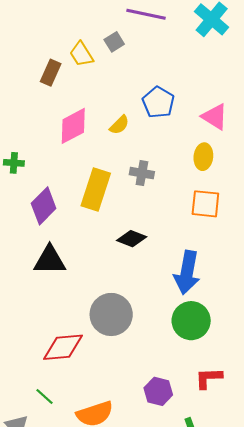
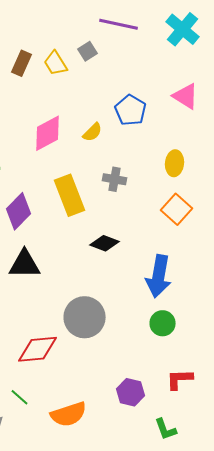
brown rectangle: (51, 73) -> (22, 63), moved
pink triangle: (215, 117) -> (186, 96), moved
yellow rectangle: (96, 189) -> (70, 195), turned -39
orange square: (205, 204) -> (176, 209), turned 36
green circle: (191, 321) -> (162, 323), size x0.7

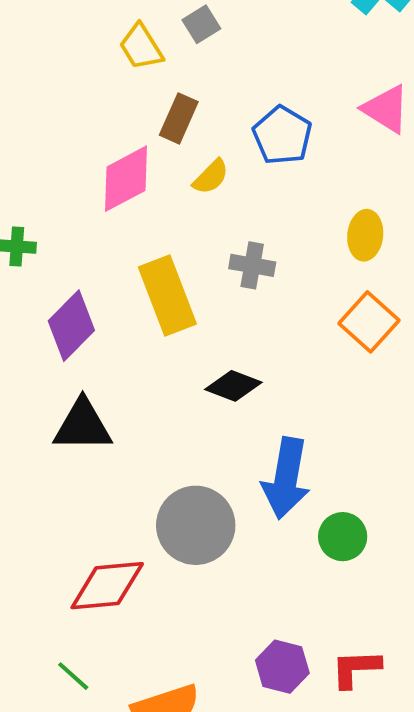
brown rectangle: (22, 63) -> (179, 118), moved
blue arrow: (158, 276) -> (286, 478), moved
red L-shape: (180, 379) -> (356, 668), moved

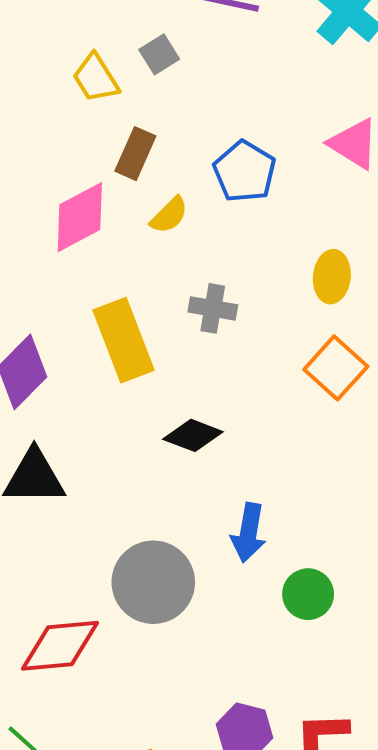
blue arrow: (286, 478) -> (249, 533), size x0.7

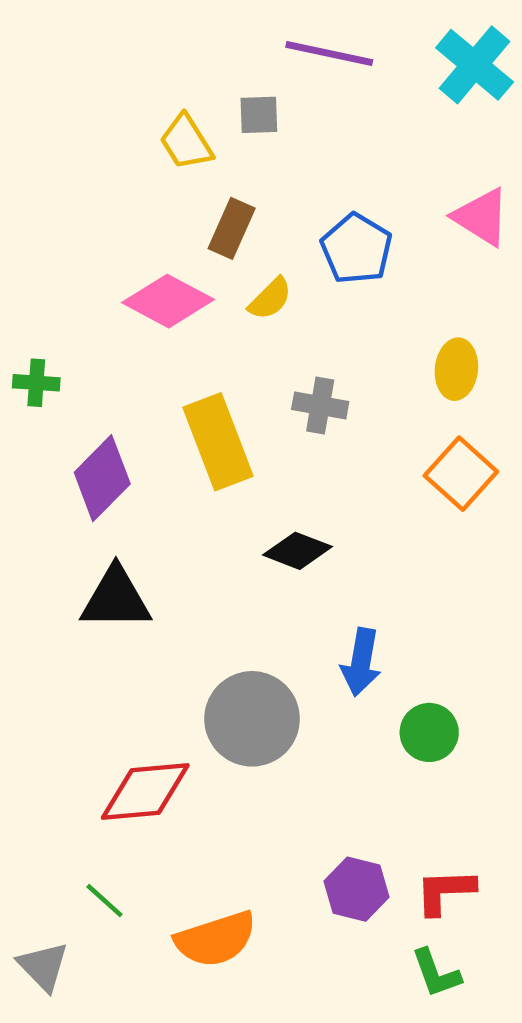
gray square: (159, 54) -> (259, 115), turned 30
pink diamond: (80, 217) -> (168, 301), turned 56

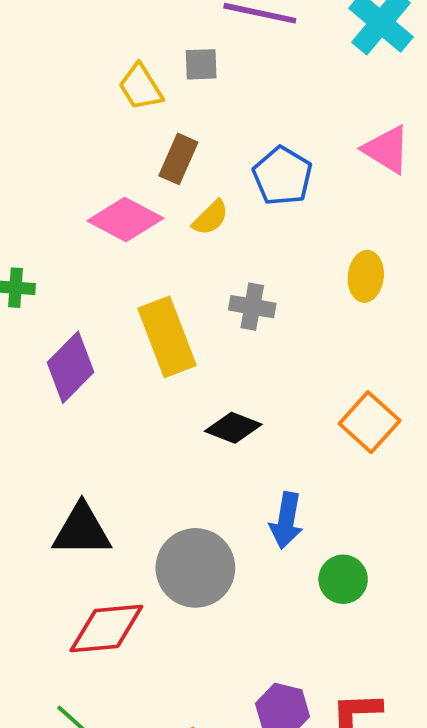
orange square: (461, 474) -> (370, 422), moved
black triangle: (116, 598) -> (82, 530), moved

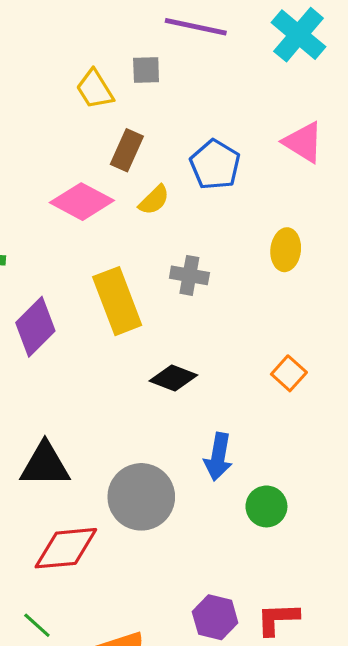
orange square: (370, 422) -> (289, 373), size x0.7

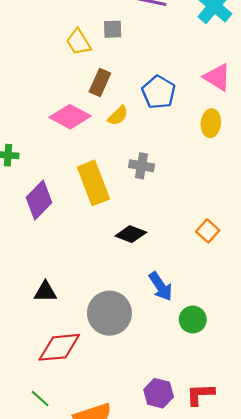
yellow ellipse: (286, 250) -> (211, 123), moved
blue arrow: (218, 457) -> (161, 286), turned -44
black triangle: (45, 465) -> (45, 292), size x0.7

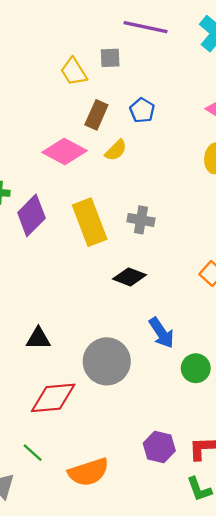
blue pentagon: (159, 92) -> (142, 110), moved, size x0.7
gray cross: (141, 166) -> (141, 220), moved
purple diamond: (39, 200) -> (31, 215), moved

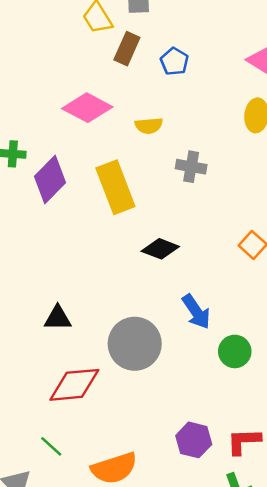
brown rectangle: (96, 115) -> (127, 49), moved
yellow semicircle: (116, 150) -> (149, 126), moved, turned 40
gray cross: (141, 220) -> (191, 167), moved

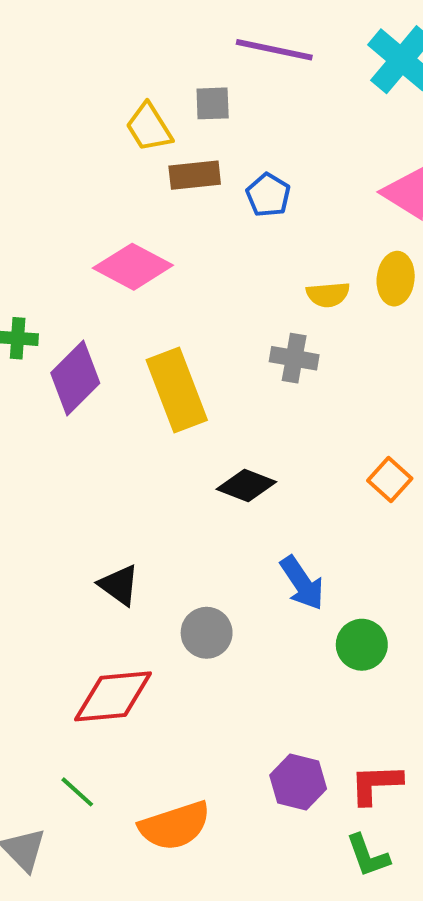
brown rectangle: (127, 49) -> (195, 175), turned 60
yellow semicircle: (149, 126) -> (328, 294), moved
black triangle: (58, 318) -> (119, 585), moved, turned 36
gray circle: (135, 344) -> (207, 633), size x0.6

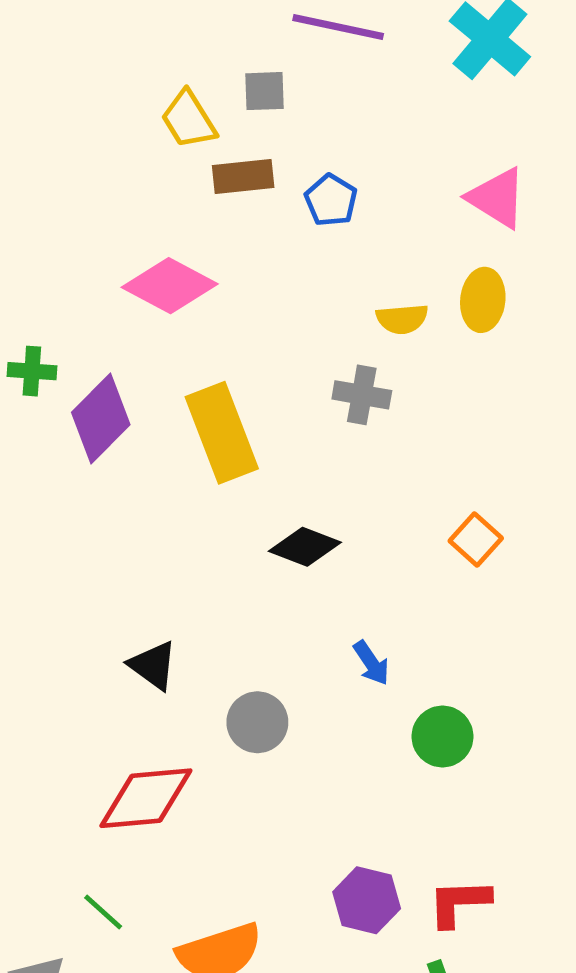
blue arrow: (302, 583) -> (371, 663), size x0.7

